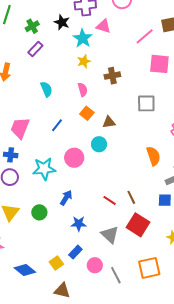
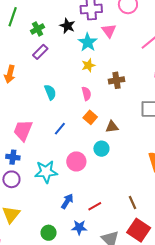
pink triangle: (104, 26) -> (109, 31), turned 35
red line: (110, 200) -> (95, 206), moved, turned -64
green circle: (39, 212) -> (49, 233), moved

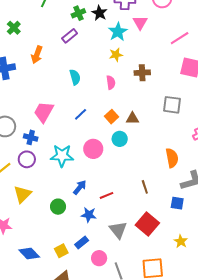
green cross: (38, 29) -> (78, 13), moved
orange square: (90, 117) -> (111, 117), moved
brown line: (133, 202) -> (145, 187), moved
green circle: (49, 233) -> (58, 207), moved

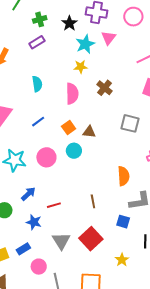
green cross: (78, 13) -> (40, 19), moved
brown cross: (142, 73) -> (104, 88), turned 35
pink semicircle: (111, 83) -> (72, 94), size x1.5

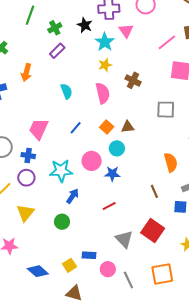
blue arrow: (28, 194) -> (73, 196), moved
brown line: (93, 201) -> (154, 191), moved
blue star: (34, 222) -> (112, 174), moved
blue rectangle: (23, 249) -> (89, 255), turned 48

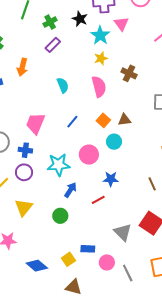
blue star: (112, 174) -> (111, 179), moved
red line: (109, 206) -> (98, 200), moved

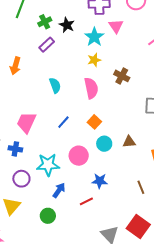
black star: (80, 19) -> (67, 25), moved
brown triangle: (124, 120) -> (129, 142), moved
purple circle: (24, 172) -> (21, 179), moved

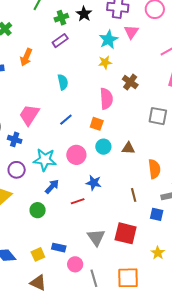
black star: (67, 25) -> (84, 14), moved
pink semicircle: (91, 88) -> (106, 99), moved
orange square: (94, 122) -> (97, 124), turned -32
red square: (138, 226) -> (126, 233), turned -30

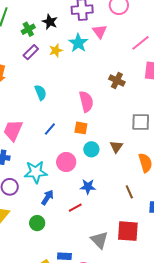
yellow star: (105, 62) -> (56, 50), moved
brown cross: (130, 82) -> (117, 80), moved
gray square: (158, 116) -> (141, 122), moved
brown triangle: (128, 148) -> (116, 147), turned -48

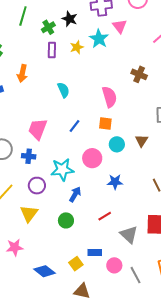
purple rectangle: (31, 52) -> (52, 50), turned -42
red line: (75, 208) -> (105, 216), moved

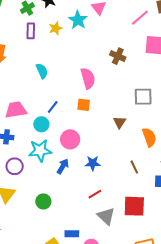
pink trapezoid: (38, 129) -> (16, 110), turned 60
cyan circle: (117, 144) -> (41, 124), moved
blue arrow: (75, 194) -> (63, 166), moved
red line: (105, 216) -> (95, 194), moved

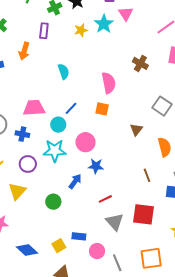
purple rectangle: (31, 31) -> (44, 31), moved
gray square: (143, 97) -> (162, 106), turned 30
blue star: (93, 163) -> (96, 166), moved
blue arrow: (63, 166) -> (75, 181), moved

